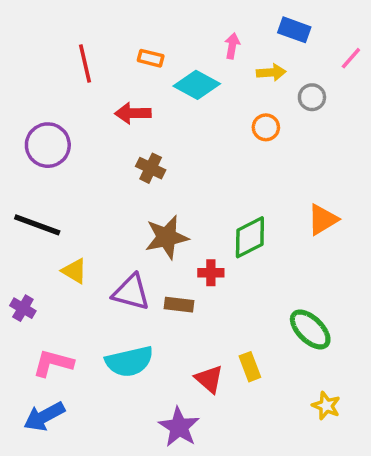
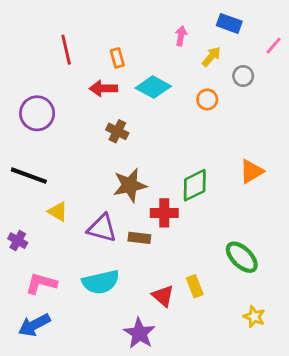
orange rectangle: (151, 58) -> (117, 58), moved, turned 60
yellow arrow: (271, 72) -> (211, 57), turned -45
cyan diamond: (197, 85) -> (153, 87), moved
red cross: (211, 273) -> (164, 213), size x1.4

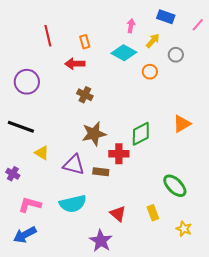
pink line: (274, 46) -> (198, 25), moved
cyan diamond: (153, 87) -> (124, 53), moved
yellow rectangle: (195, 286) -> (153, 213), moved

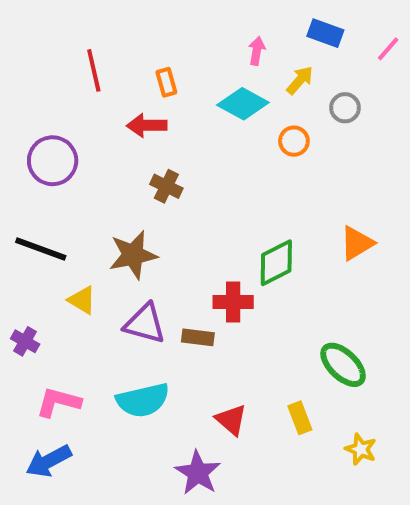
brown star: (94, 134) -> (133, 255), moved

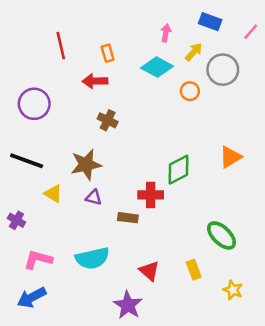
gray circle: (345, 108) -> (223, 70), size x1.6
purple triangle: (145, 324) -> (94, 197), moved, size x0.6

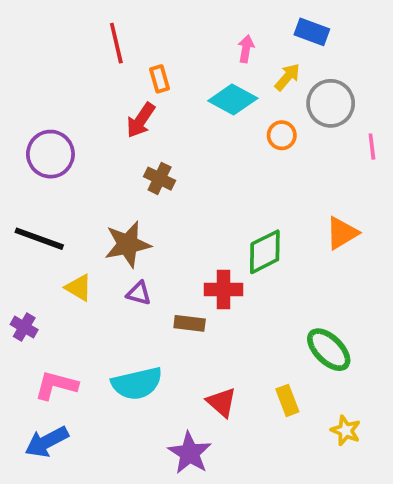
pink line: (251, 32) -> (372, 147), moved, turned -48
red line: (61, 46) -> (116, 43), moved
red arrow: (95, 81) -> (141, 120), turned -55

